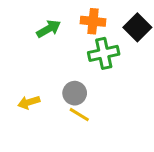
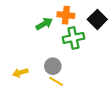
green arrow: (49, 29) -> (44, 24), moved

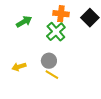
green arrow: (44, 24) -> (24, 22), moved
green cross: (73, 38) -> (56, 32), moved, turned -30

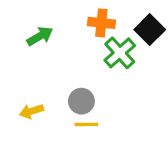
green cross: (56, 32) -> (120, 53), moved
yellow line: (52, 75) -> (86, 124), turned -32

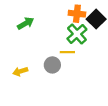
orange cross: (101, 23) -> (77, 14), moved
yellow line: (86, 124) -> (67, 52), moved

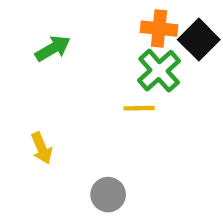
gray circle: (52, 65) -> (108, 195), moved
yellow arrow: (20, 71) -> (42, 148), turned -96

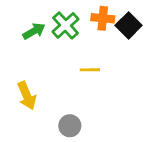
green cross: (159, 71) -> (65, 25), moved
yellow arrow: (42, 148) -> (27, 96), size x1.4

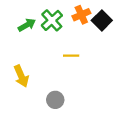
orange cross: (103, 18) -> (81, 15), turned -30

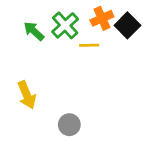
green arrow: (27, 25) -> (34, 31), turned -108
yellow line: (71, 56) -> (89, 45), moved

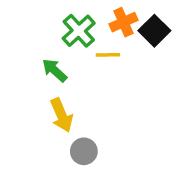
green arrow: (34, 31) -> (55, 70), moved
yellow arrow: (27, 95) -> (61, 115), moved

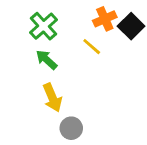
green cross: (79, 31) -> (44, 26), moved
yellow line: (108, 55) -> (92, 47), turned 42

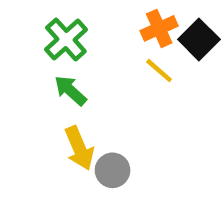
yellow line: (92, 47) -> (159, 71), moved
gray circle: (71, 128) -> (113, 170), moved

